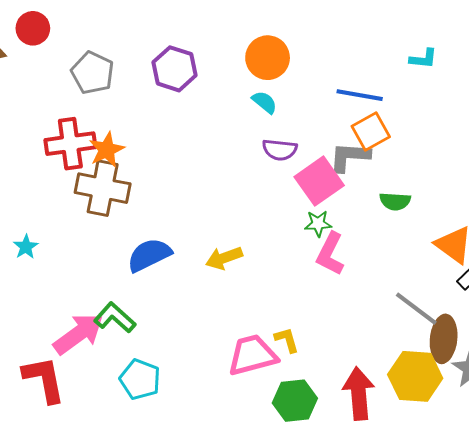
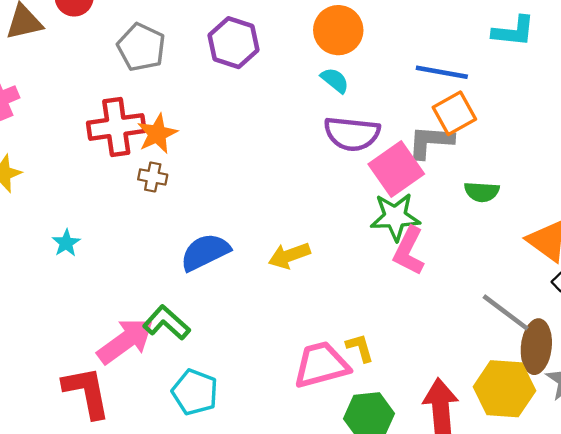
cyan L-shape: (423, 59) -> (514, 31), size x1.4
purple semicircle: (280, 150) -> (352, 134), size x1.4
brown cross: (103, 188) -> (153, 177), size x0.5
green star: (318, 224) -> (395, 217), size x1.6

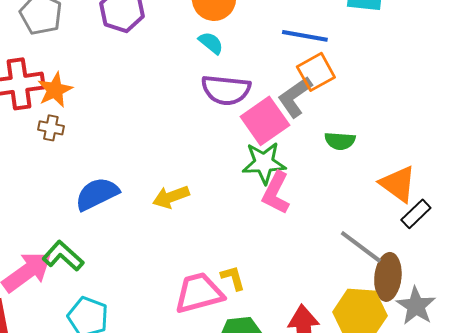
gray L-shape: (430, 142) -> (295, 97), turned -39

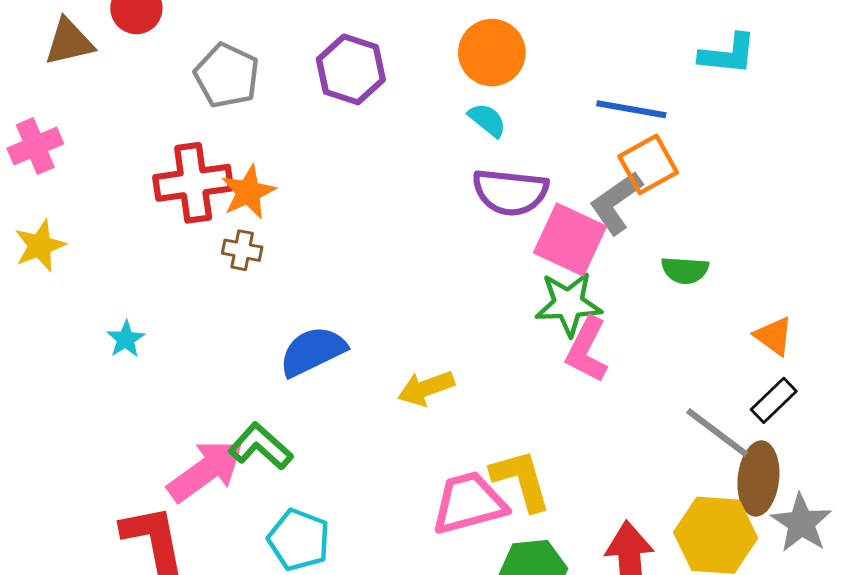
pink square: (265, 121) -> (570, 239), turned -30
orange triangle: (398, 184) -> (774, 336), size x0.7
yellow arrow: (171, 197) -> (426, 388), moved
black rectangle: (416, 214) -> (774, 400), moved
yellow L-shape: (233, 278) -> (521, 480), size x1.6

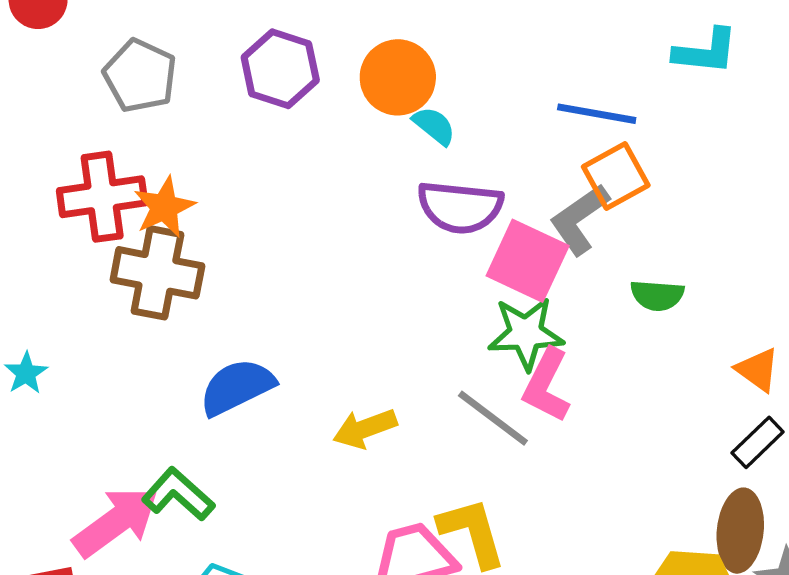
orange circle: (492, 53) -> (398, 77), moved
brown cross: (242, 250) -> (157, 273), size x2.0
gray line: (717, 433) -> (493, 418), moved

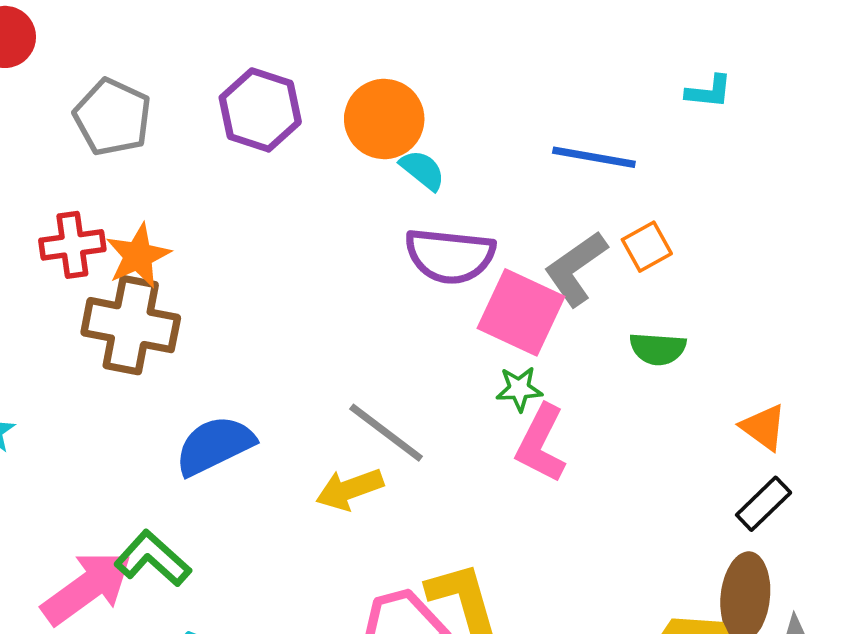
cyan L-shape: (706, 51) -> (709, 92), size x0.7
orange square: (616, 176) -> (647, 247), moved, size x0.7
red cross: (102, 197) -> (72, 245), size x0.7
green star: (526, 333) -> (519, 389), size x0.6
gray line: (493, 418) -> (386, 433), moved

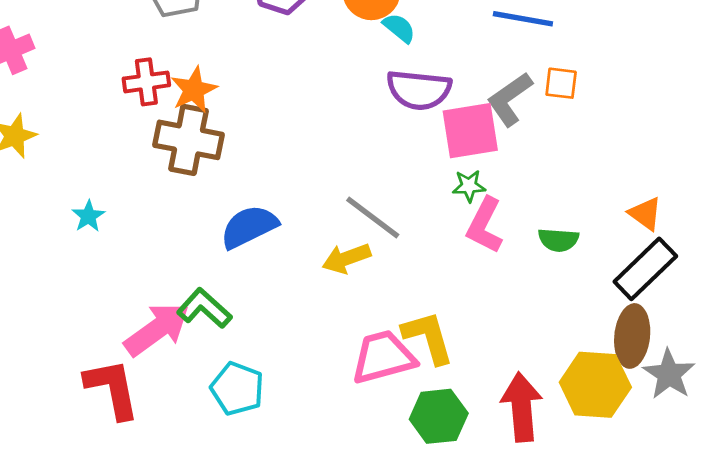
orange square: (647, 247) -> (561, 83), turned 36
pink square: (521, 312) -> (470, 131), turned -34
green semicircle: (658, 349) -> (558, 240), moved
black rectangle: (764, 504) -> (645, 269), size x1.6

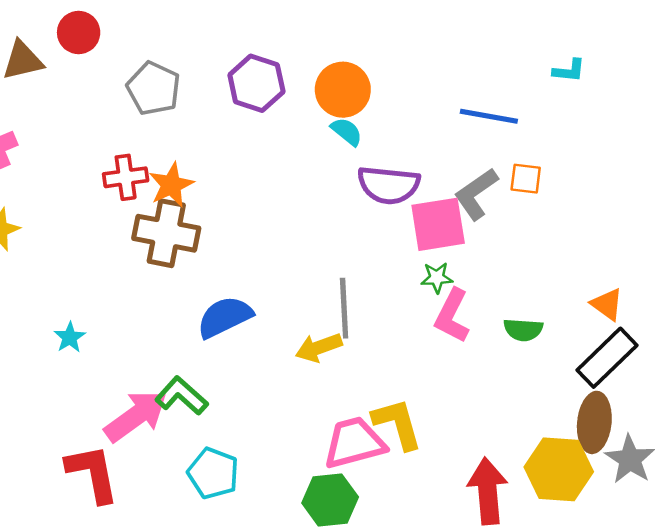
cyan semicircle: (399, 28) -> (347, 132), moved
cyan star: (88, 216) -> (70, 337), moved
gray line: (373, 218) -> (344, 308), turned 50
green hexagon: (439, 416) -> (330, 500), moved

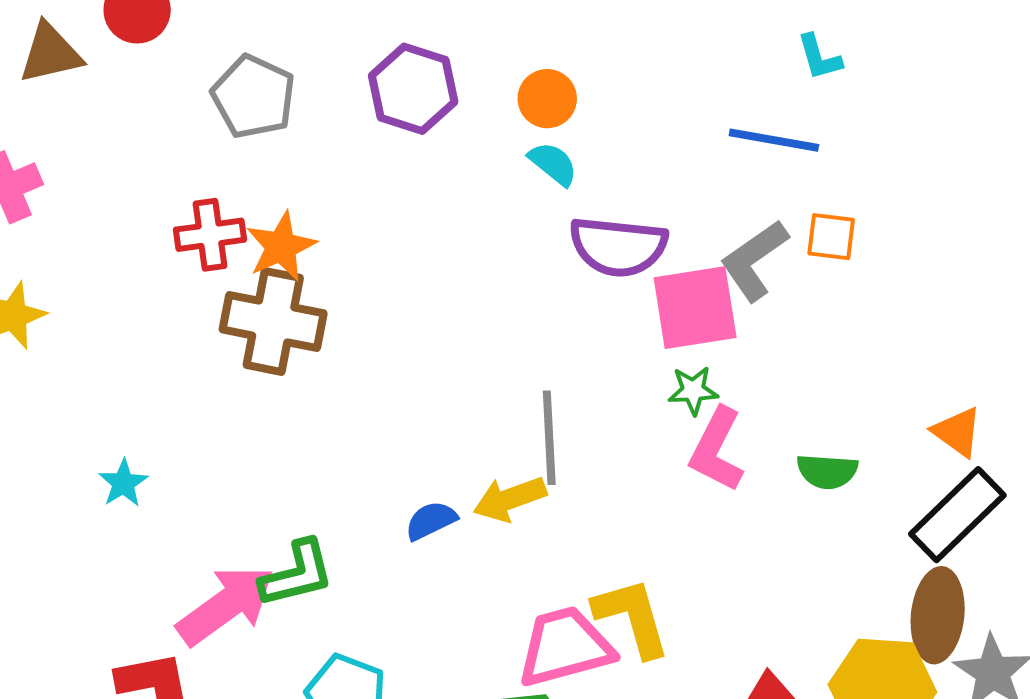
cyan L-shape: (569, 71) -> (819, 57), moved, turned 68
orange circle: (343, 90) -> (547, 99), size x0.7
blue semicircle: (225, 317) -> (431, 521), moved, size x0.6
green L-shape: (181, 396) -> (297, 574), turned 124

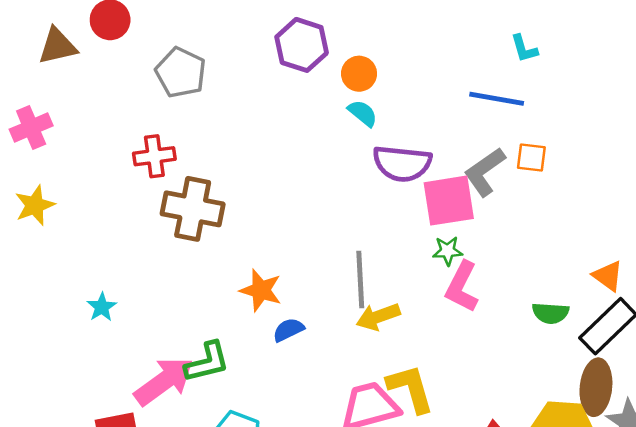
purple hexagon: (413, 89) -> (302, 45), moved
orange star: (281, 246) -> (261, 290), moved, turned -30
green semicircle: (827, 471) -> (550, 313), moved
yellow arrow: (510, 499) -> (378, 317), moved

